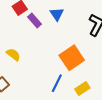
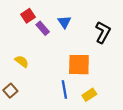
orange square: (72, 58) -> (79, 65), turned 35
blue line: (57, 83) -> (64, 90), turned -36

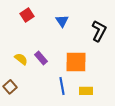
purple rectangle: (43, 28) -> (41, 58), moved
yellow rectangle: (89, 95) -> (86, 91), turned 32

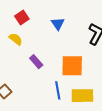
yellow semicircle: (21, 59) -> (16, 39), moved
yellow rectangle: (86, 91) -> (82, 96), size x1.5

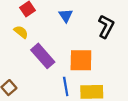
purple rectangle: (36, 62) -> (43, 56), size x1.6

